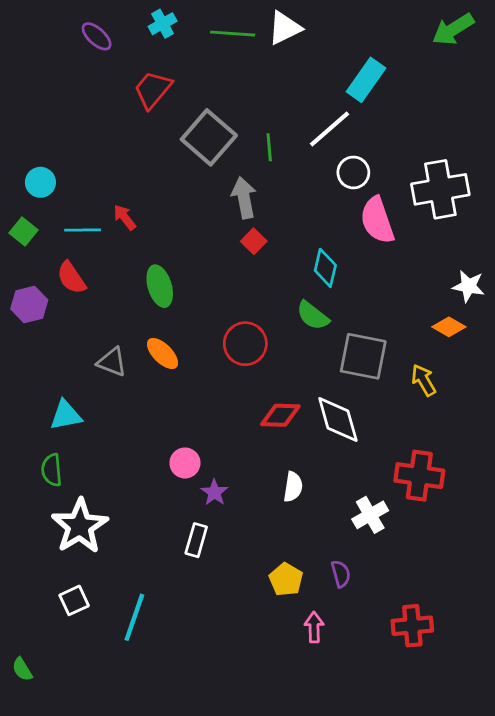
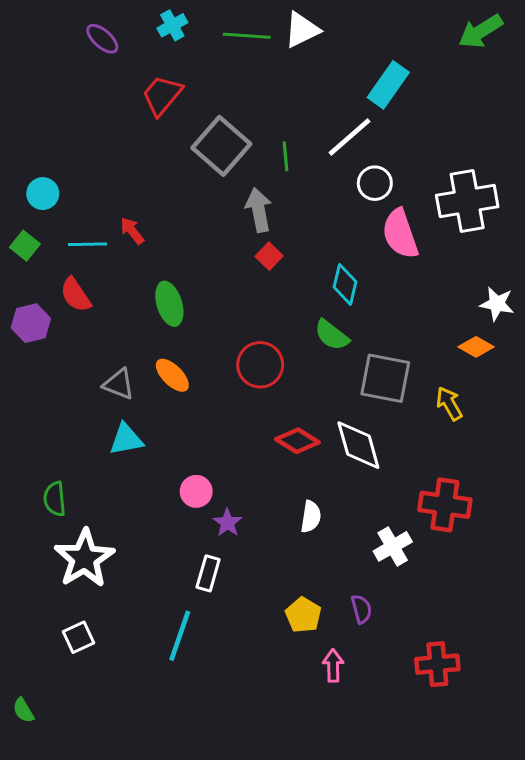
cyan triangle: (66, 415) -> (126, 439), moved
red diamond: (280, 415) -> (297, 441), turned 30
cyan line: (134, 617) -> (180, 636), moved

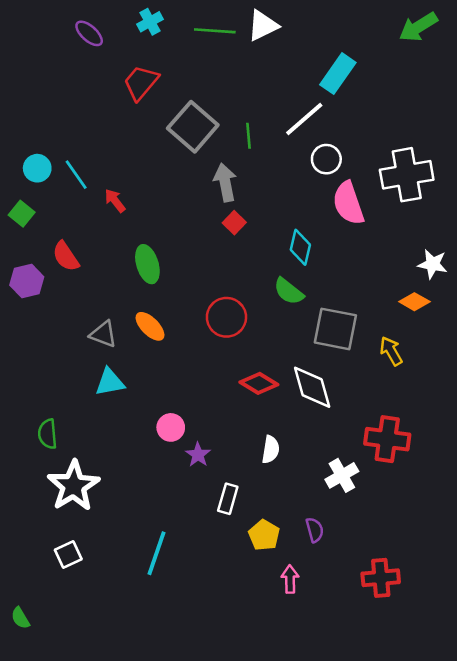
cyan line: (87, 244) -> (76, 175), moved, turned 56
white rectangle: (208, 573) -> (228, 499), moved

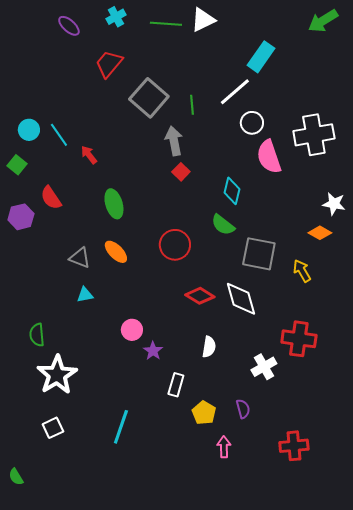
cyan triangle: (110, 382) -> (85, 295), size x0.7

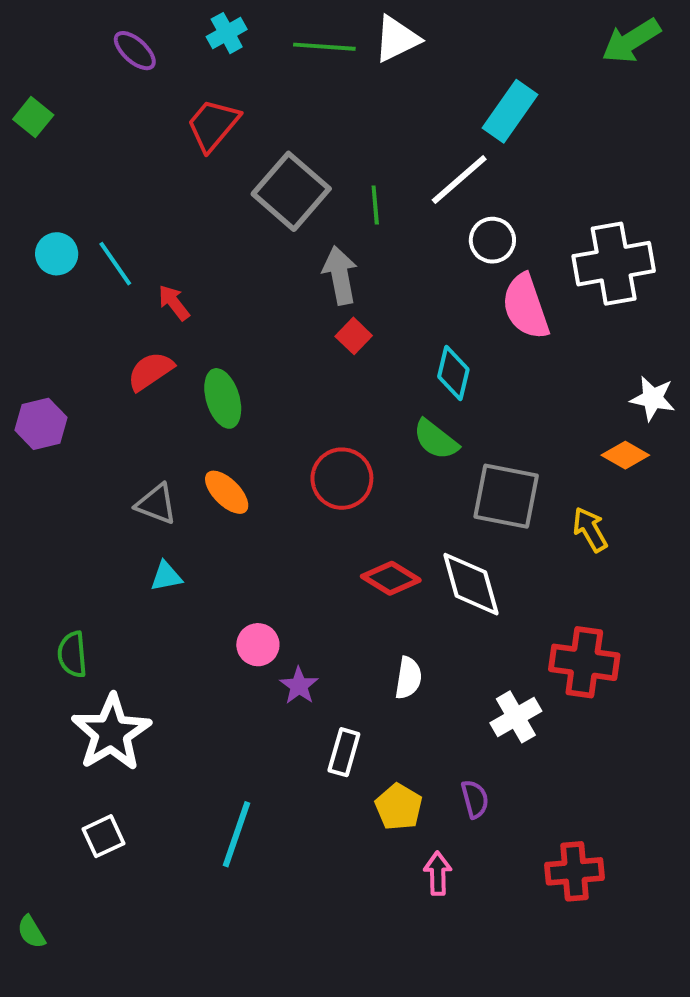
green square: (17, 165) -> (33, 117), moved
red semicircle: (51, 198) -> (150, 371), moved, turned 90

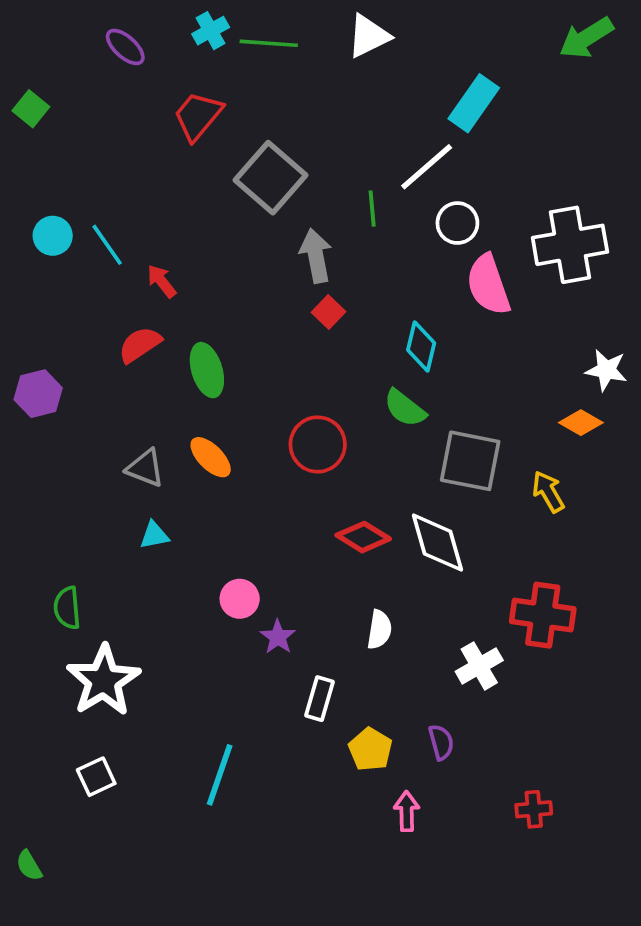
green line: (324, 47) -> (269, 43), moved
green line: (375, 205) -> (372, 209), moved
red cross: (575, 871) -> (534, 809), size x0.7

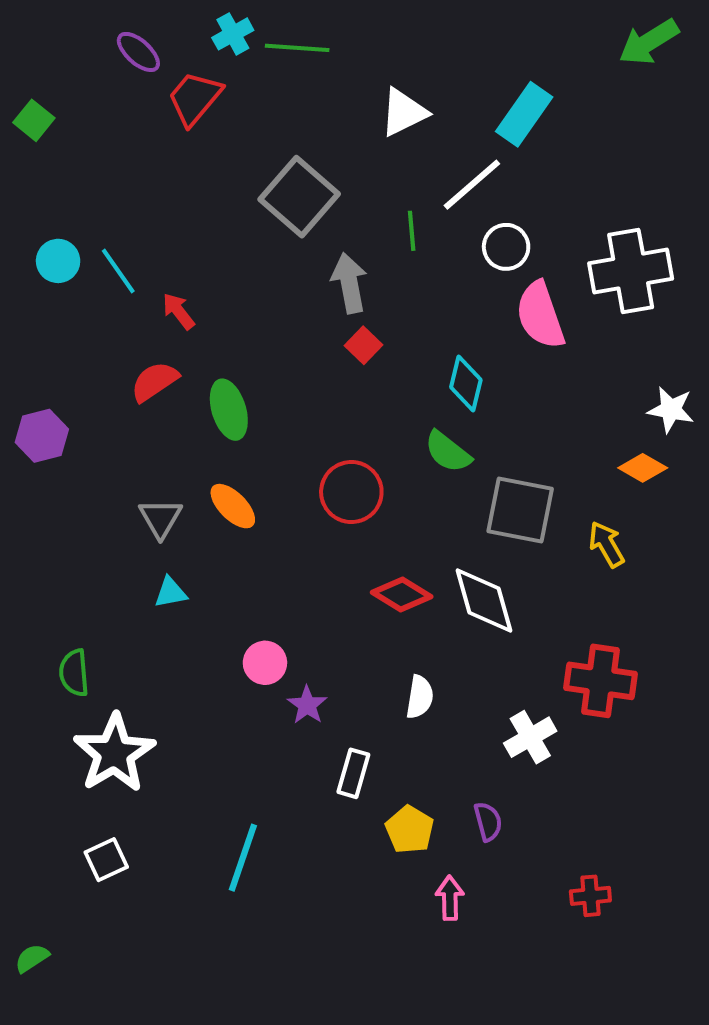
white triangle: (368, 36) -> (404, 112), moved
red trapezoid: (198, 116) -> (195, 98), moved
gray triangle: (145, 468) -> (160, 518), turned 39
green semicircle: (29, 866) -> (32, 958), turned 88

